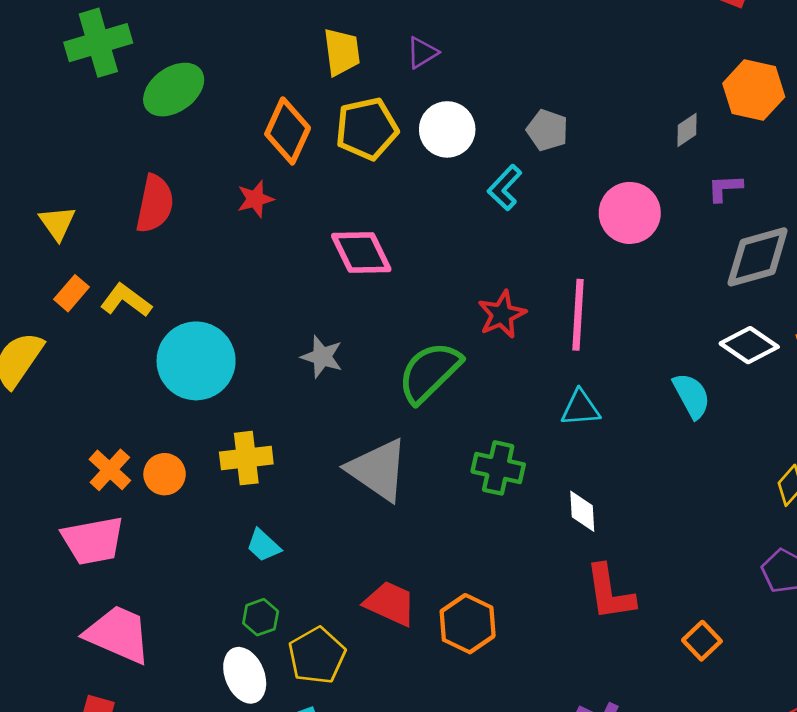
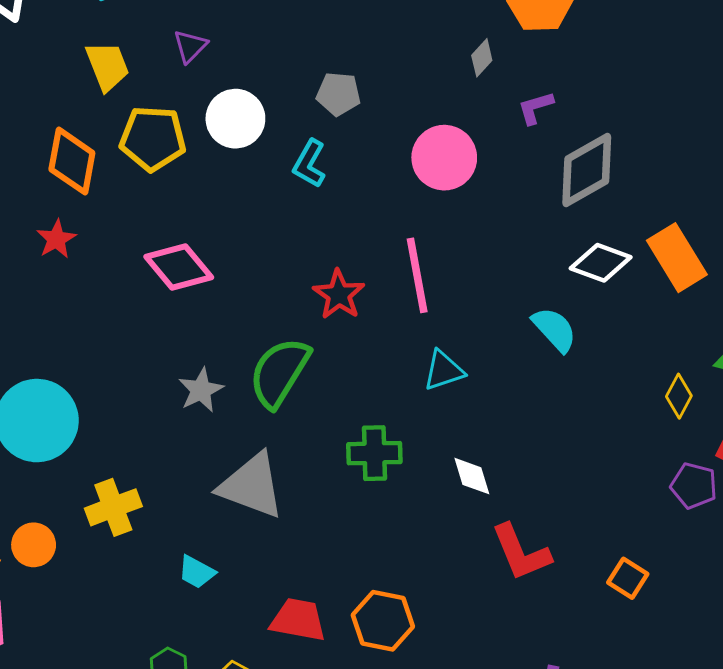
yellow pentagon: (367, 129) -> (153, 138), turned 30
gray star: (322, 357) -> (201, 390), moved, turned -30
cyan trapezoid: (263, 545) -> (197, 572), moved

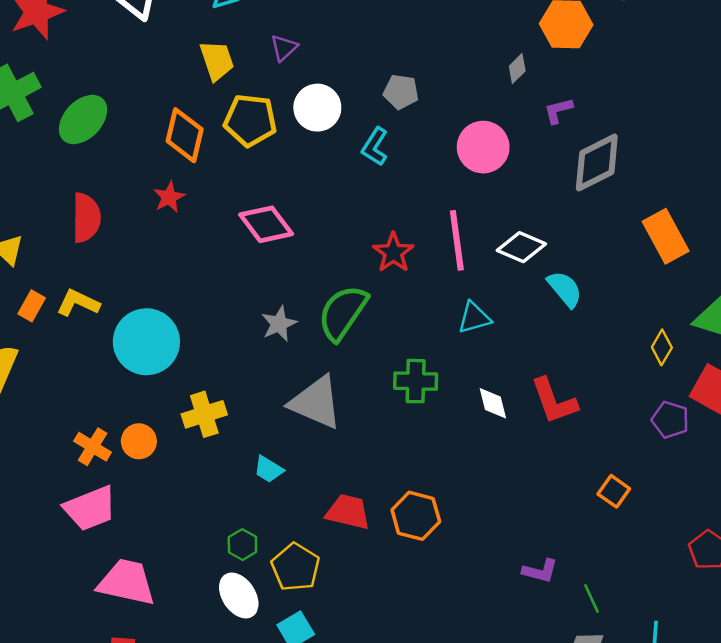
white diamond: (601, 263) -> (521, 247), moved
red L-shape: (521, 552) -> (554, 401), moved

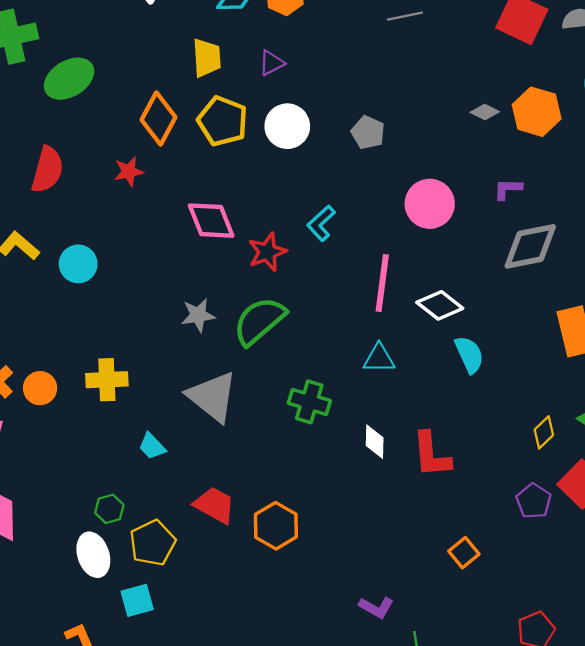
gray diamond: (517, 68) -> (485, 112), moved, turned 56
cyan L-shape: (375, 147) -> (321, 223), moved
red star: (393, 253) -> (267, 252), moved
cyan circle: (146, 342) -> (78, 264), moved, size x0.6

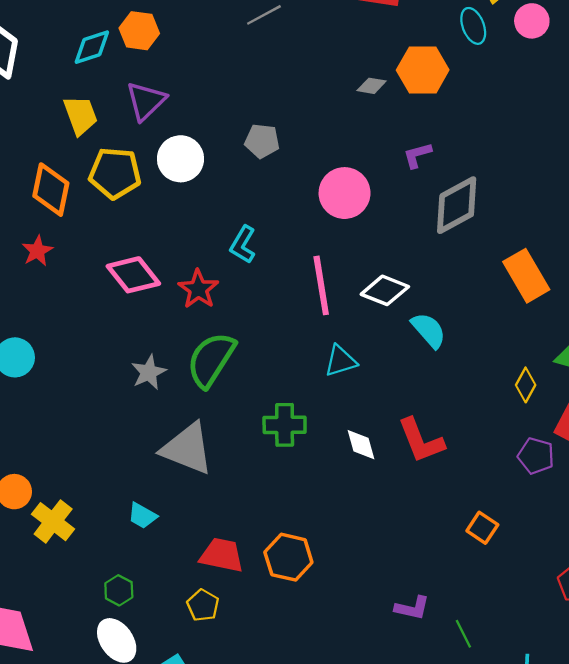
purple triangle: (271, 63) -> (146, 101), size x1.5
yellow cross: (107, 380) -> (53, 522), moved, turned -33
yellow pentagon: (153, 543) -> (203, 605), moved, size x0.7

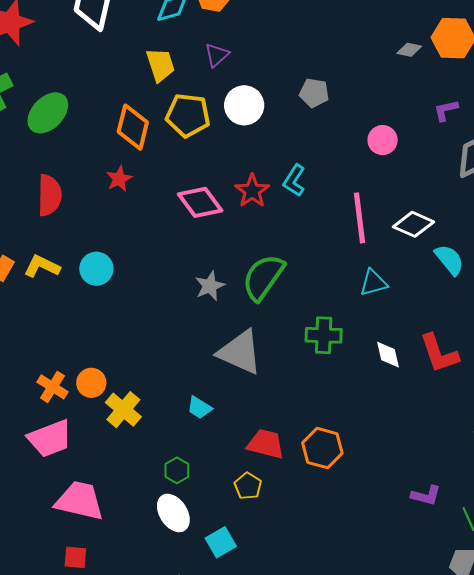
purple triangle: (146, 101) -> (217, 55), size x0.7
pink circle: (345, 193) -> (383, 140), size x0.7
red star: (198, 289) -> (252, 191), moved

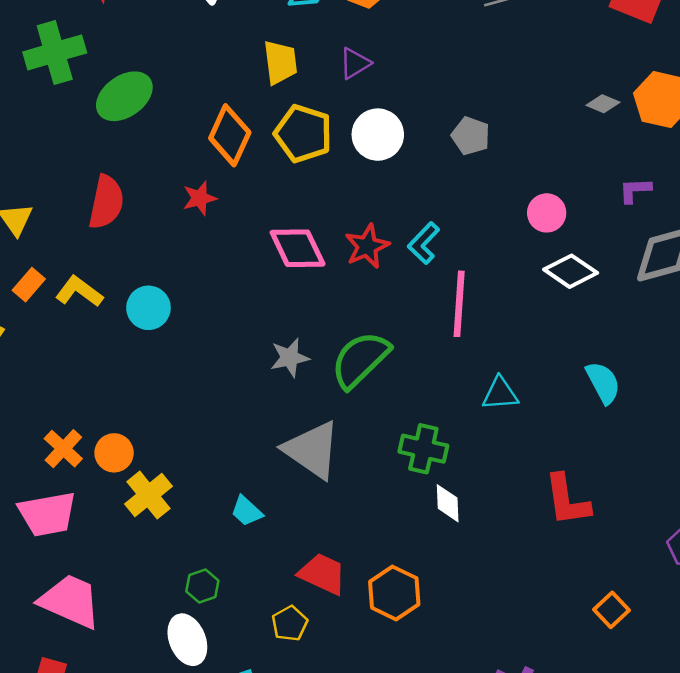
pink line: (360, 218) -> (459, 304), moved
white diamond: (413, 224) -> (571, 271), moved
white diamond: (388, 355) -> (448, 503), moved

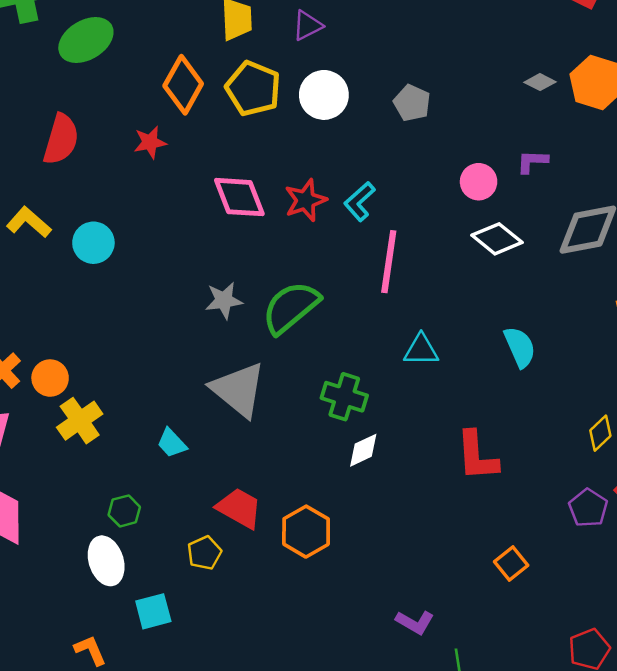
purple L-shape: (635, 190) -> (532, 161), moved
white diamond: (448, 503) -> (363, 450), turned 63

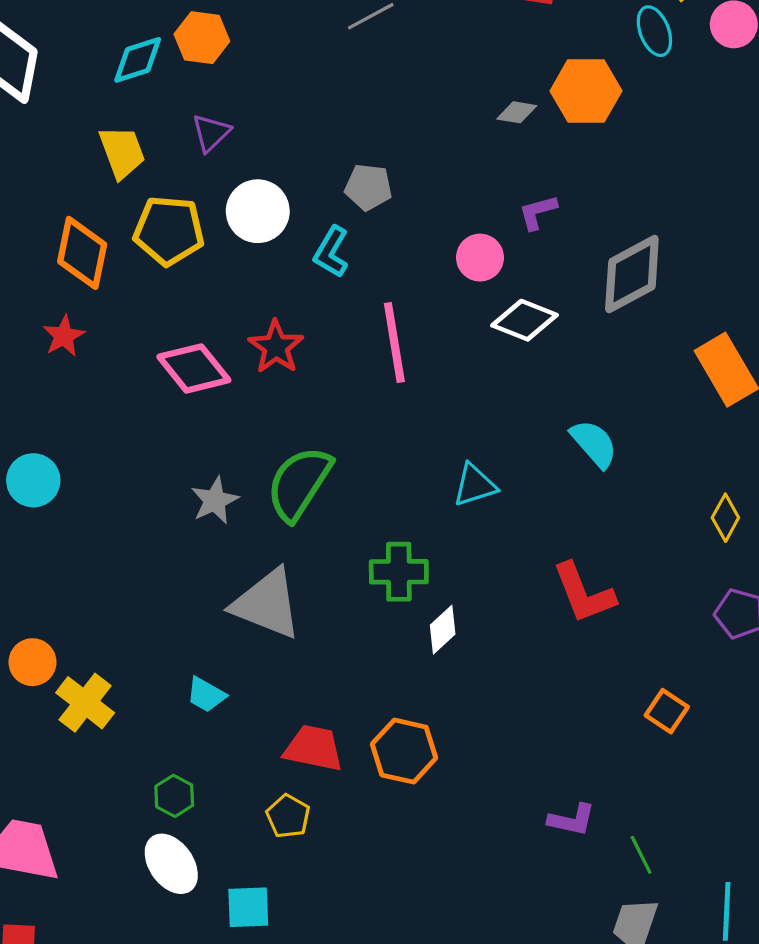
cyan L-shape: (360, 201) -> (331, 252), moved
pink line: (389, 262) -> (394, 342), moved
cyan square: (153, 611) -> (248, 907), turned 30

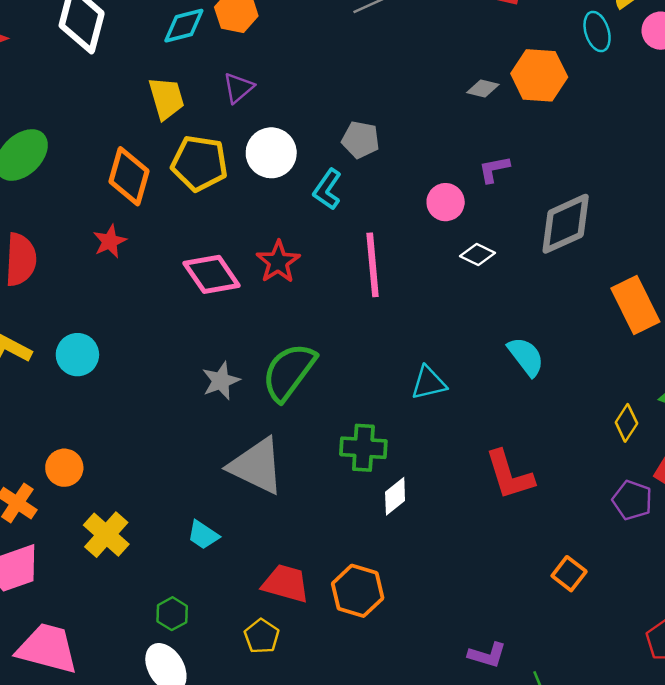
white diamond: (525, 320) -> (478, 254), size x0.7
orange circle: (32, 662) -> (64, 468), moved

